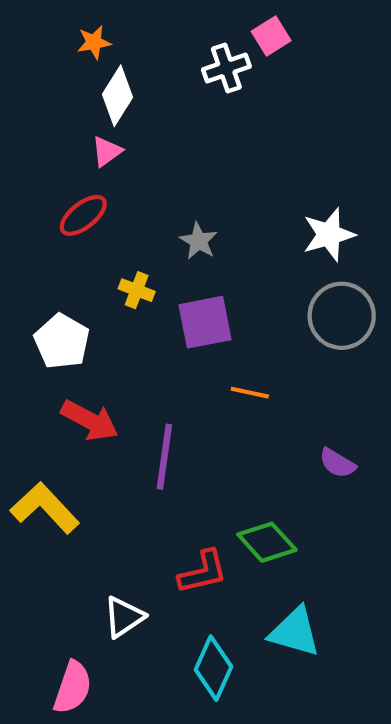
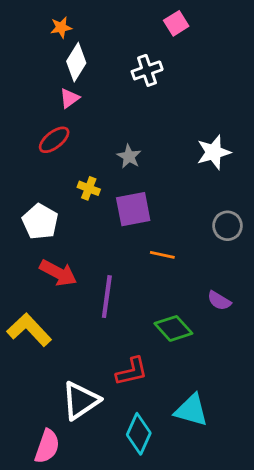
white cross: (226, 68) -> (147, 70), moved
gray circle: (342, 316) -> (227, 226), moved, size x0.7
green diamond: (267, 542) -> (173, 328), moved
white triangle: (124, 617) -> (80, 401), size x1.4

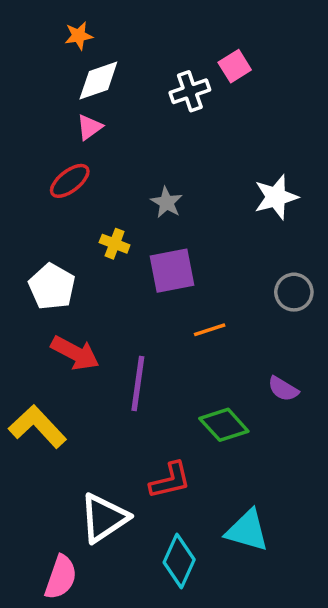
pink square: (176, 23) -> (235, 66), moved
white diamond: (76, 62) -> (98, 80), turned 39
orange line: (162, 255) -> (210, 330), turned -30

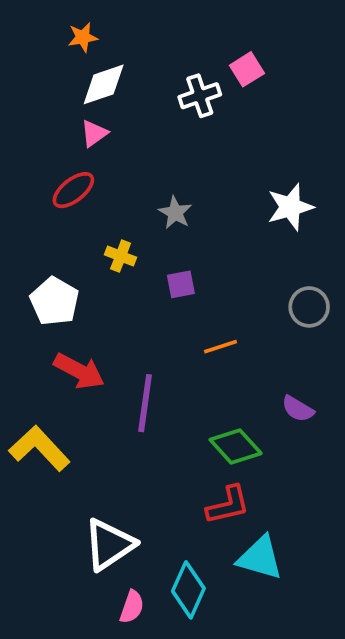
purple square: (172, 271) -> (181, 284), size x0.6
red L-shape: (170, 480) -> (228, 505), moved
pink semicircle: (61, 577) -> (132, 607), moved, size x0.7

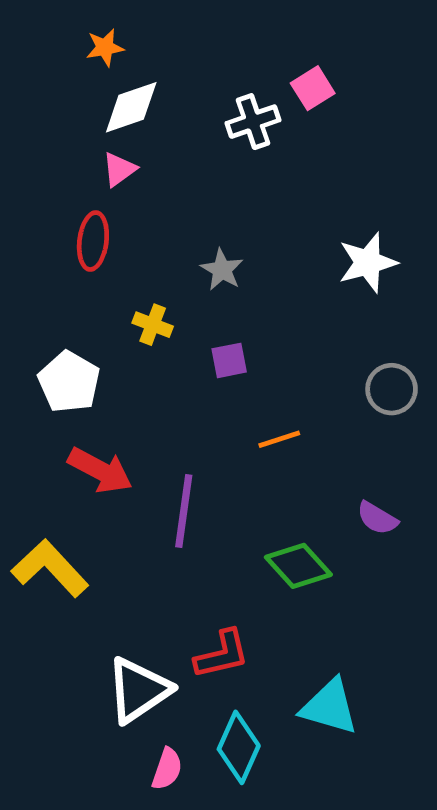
red ellipse: (73, 190) -> (93, 241), turned -45
red L-shape: (228, 505) -> (222, 654), moved

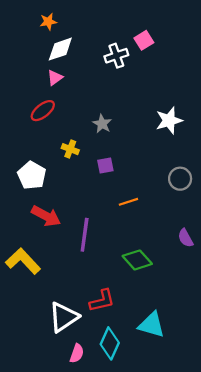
red ellipse: (93, 241) -> (43, 111), turned 45
purple semicircle: (377, 518) -> (186, 238), moved, turned 30

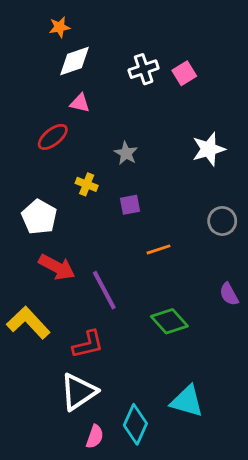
pink square: (144, 40) -> (184, 73), moved
pink triangle: (55, 78) -> (80, 103), moved, turned 49
purple line: (85, 235) -> (104, 290), turned -36
red L-shape: (102, 301) -> (88, 344), moved

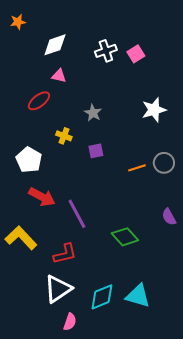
orange star: (60, 27) -> (18, 22), moved
orange line: (158, 249) -> (137, 168), moved
cyan diamond: (135, 424) -> (102, 297), moved, turned 44

